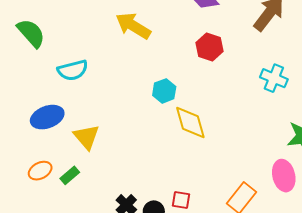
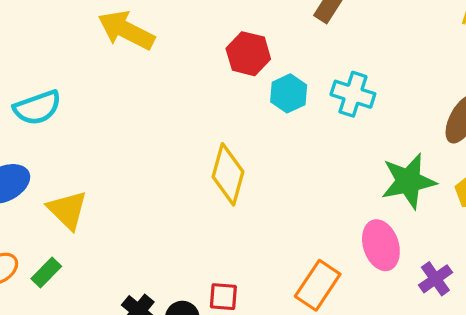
cyan hexagon: (164, 91) -> (289, 93), moved
yellow diamond: (190, 123) -> (228, 174), turned 36

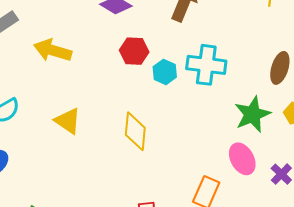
cyan cross: (353, 94) -> (206, 65), size x1.4
yellow triangle: (68, 210) -> (68, 121), moved

